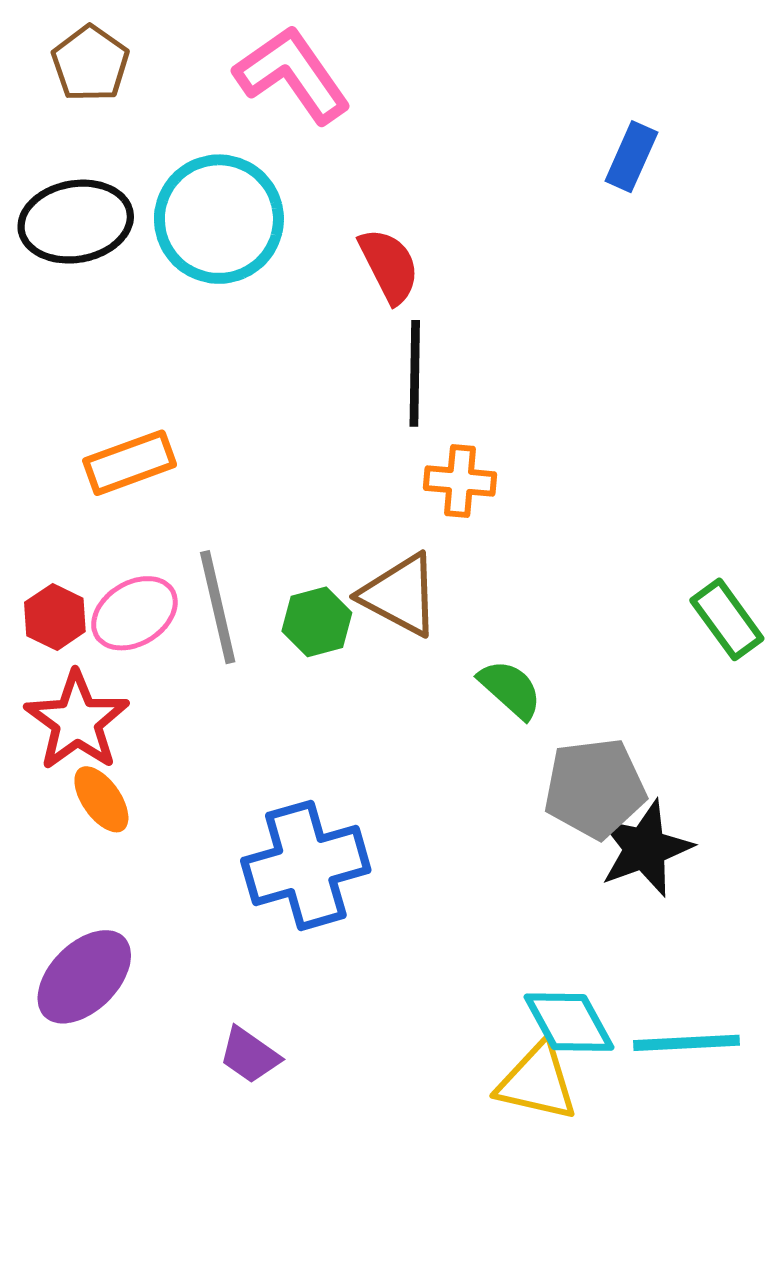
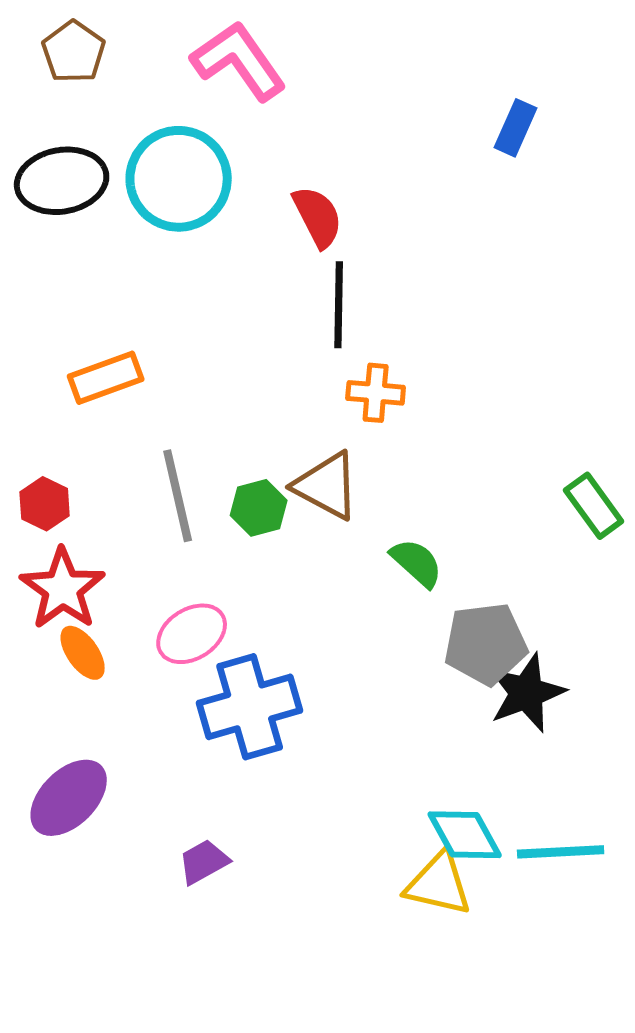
pink ellipse: (134, 613) -> (192, 634), moved
purple trapezoid: (250, 1055) -> (204, 862), turned 116

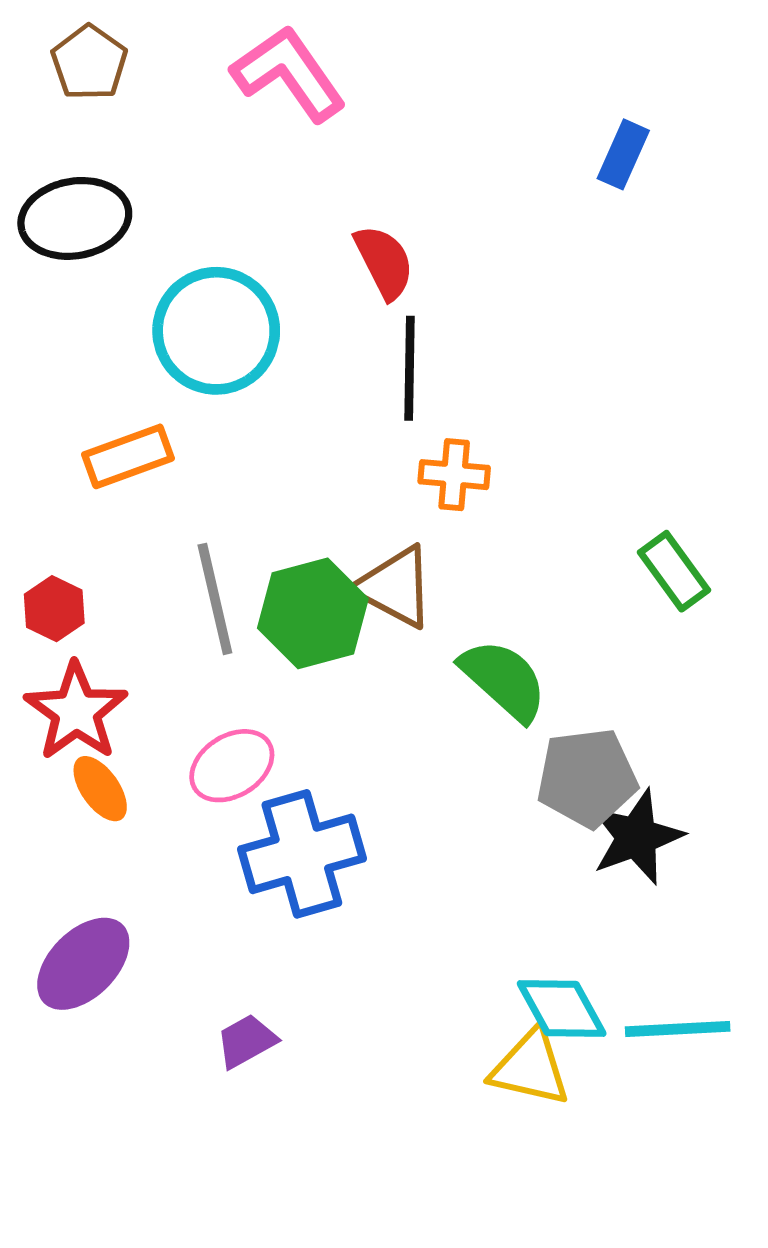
cyan circle: (179, 179) -> (216, 331), moved
green rectangle: (594, 506) -> (674, 571), moved
green hexagon: (259, 508) -> (313, 613), size x1.6
green semicircle: (417, 563) -> (504, 680), size x1.4

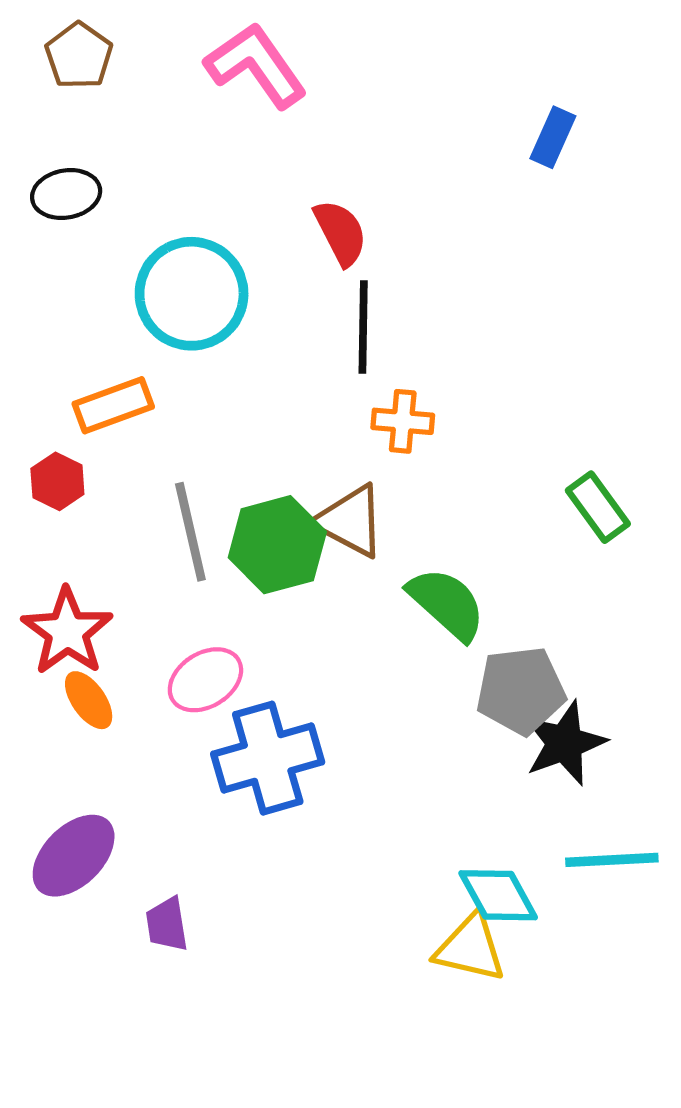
black ellipse: (75, 218) -> (66, 194), size x0.7
red hexagon: (54, 609) -> (57, 481), moved
cyan line: (678, 1029) -> (612, 860), moved
purple trapezoid: (246, 1041) -> (167, 924), moved, turned -70

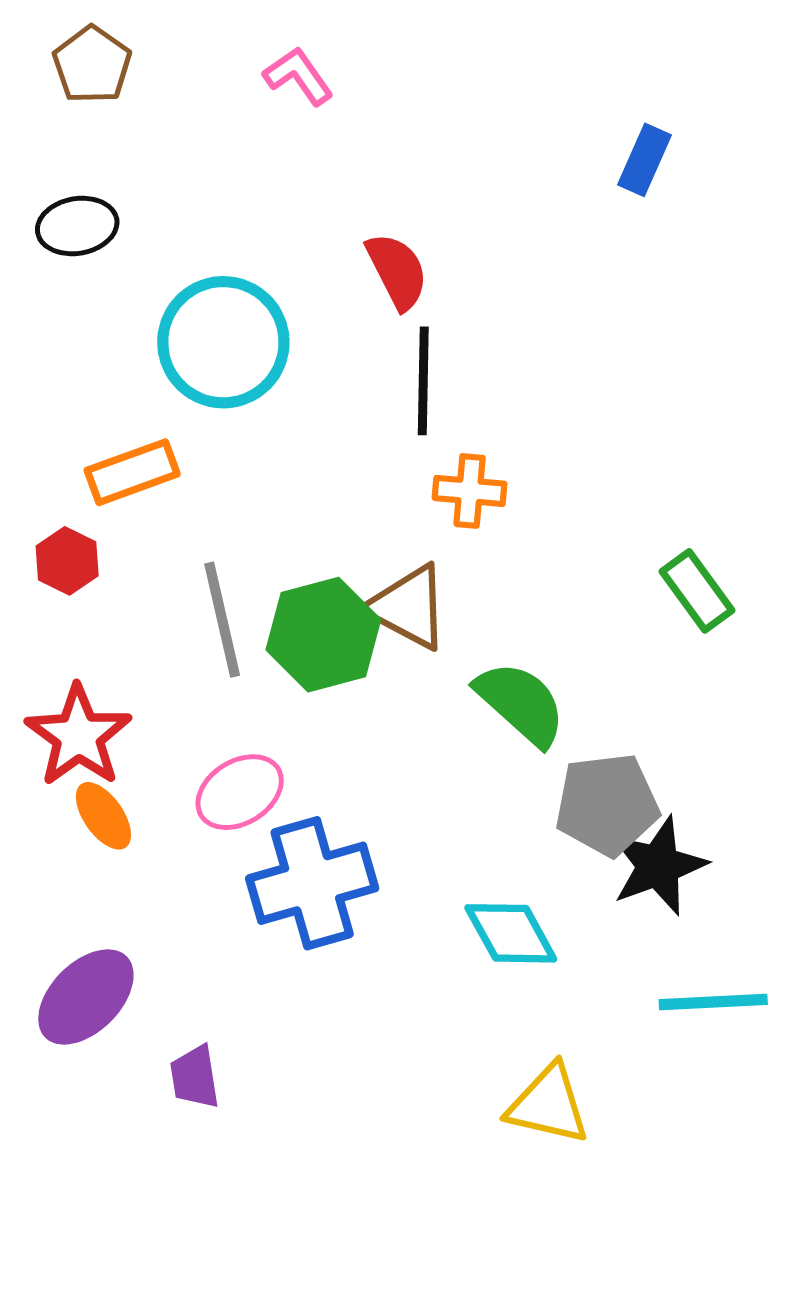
pink L-shape: (256, 65) -> (298, 76), size x0.6
cyan diamond: (498, 895) -> (511, 933), moved

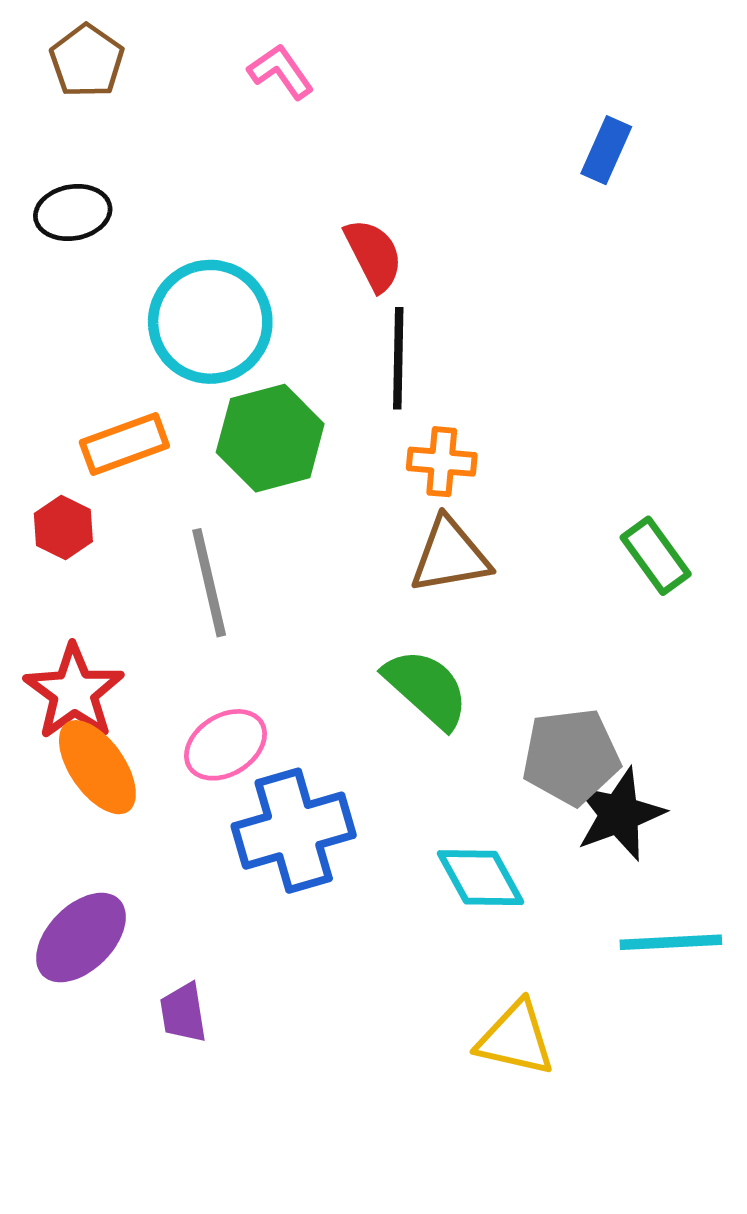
brown triangle: (408, 607) -> (450, 556), moved, turned -38
green hexagon: (323, 635) -> (270, 438), moved
green semicircle: (521, 703) -> (426, 688), moved
orange ellipse: (103, 816) -> (97, 767), size x1.5

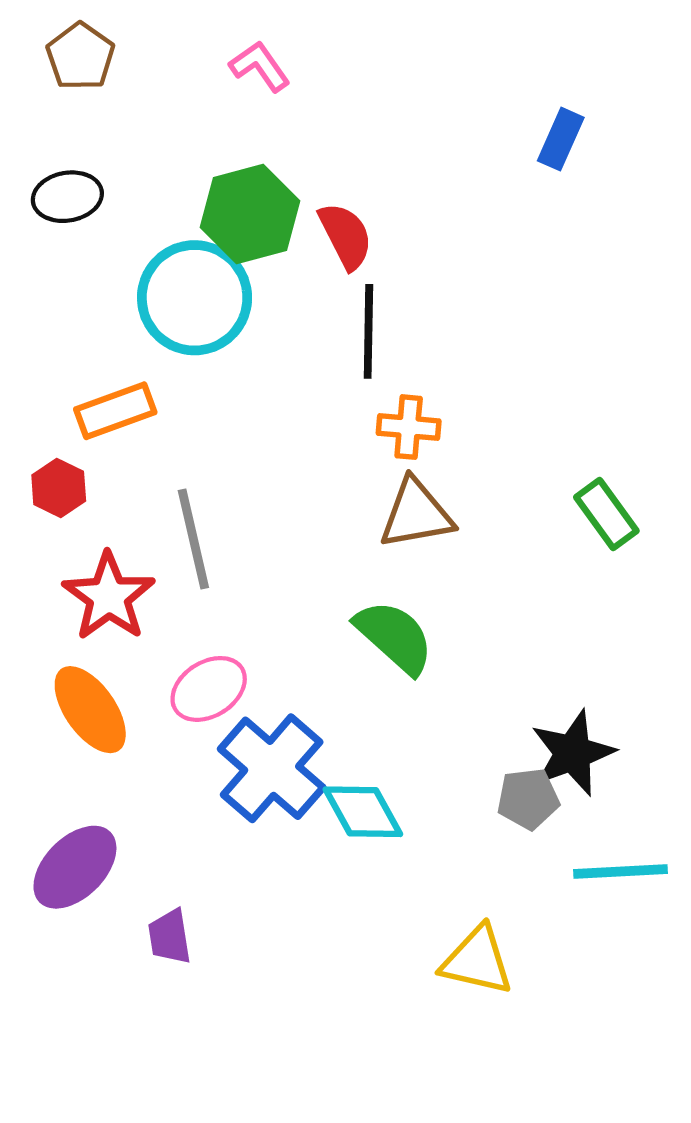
green hexagon: (270, 438) -> (250, 214), moved
red star: (74, 692) -> (109, 597), moved
gray pentagon: (571, 757) -> (528, 799), moved, size x0.7
blue cross: (294, 831) -> (272, 768), turned -33
cyan diamond: (481, 878) -> (363, 812), moved

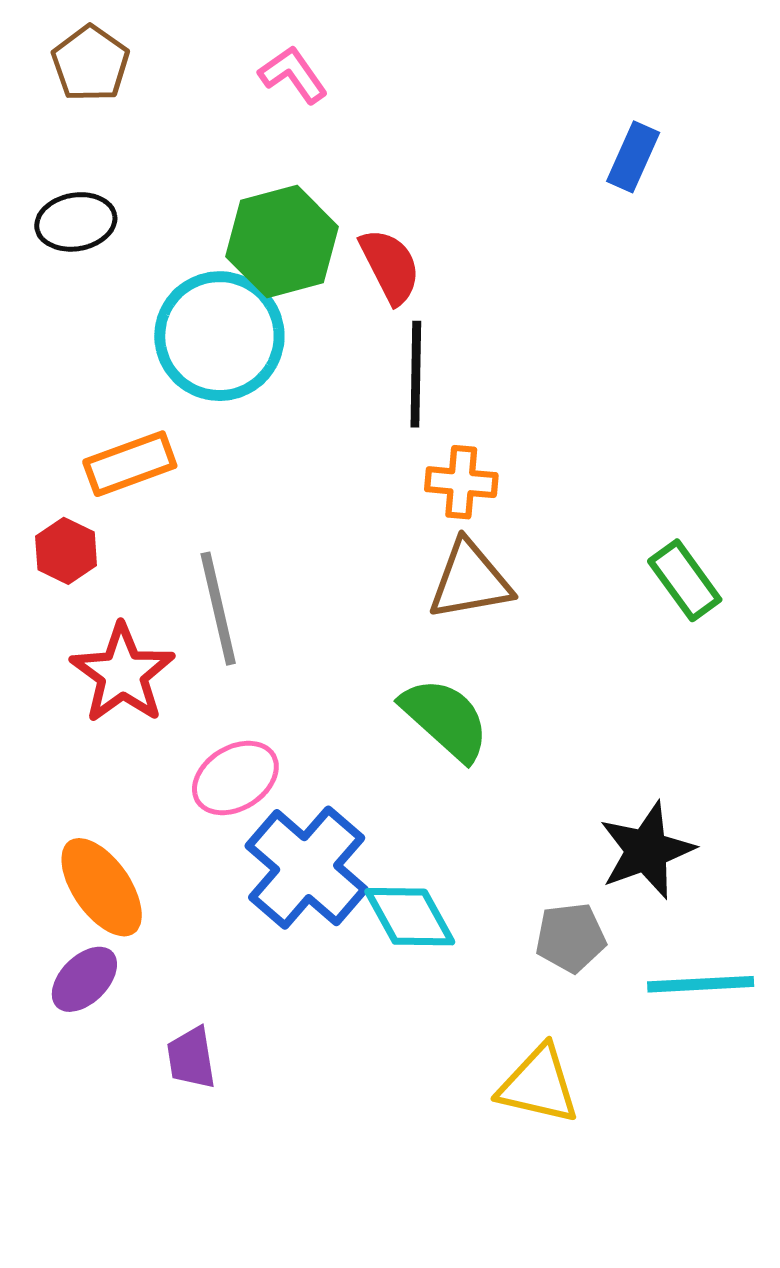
orange ellipse: (90, 710) -> (102, 887), moved
gray pentagon: (528, 799) -> (571, 938), moved
purple ellipse: (75, 867) -> (84, 979), size x0.7

